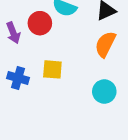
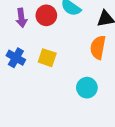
orange semicircle: (105, 44) -> (98, 47), turned -30

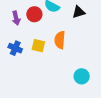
orange semicircle: (98, 47) -> (60, 40), moved
cyan circle: (87, 88) -> (82, 76), moved

